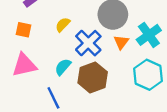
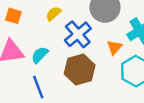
orange triangle: (121, 42) -> (114, 47), moved
cyan semicircle: (63, 67) -> (40, 55), moved

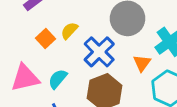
orange square: (13, 16) -> (46, 38), moved, turned 35

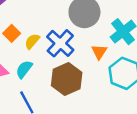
yellow semicircle: (69, 31) -> (32, 41), moved

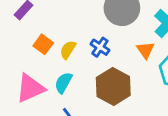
blue cross: (60, 43) -> (100, 47), size x0.6

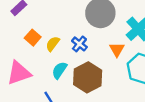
cyan semicircle: (63, 83) -> (59, 70), moved

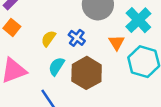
orange square: (33, 38) -> (12, 27), moved

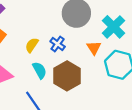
cyan semicircle: (56, 66) -> (40, 70), turned 120

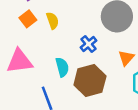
yellow semicircle: (32, 45) -> (53, 21), moved, turned 112

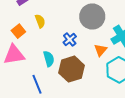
orange square: (28, 19) -> (18, 31), moved

